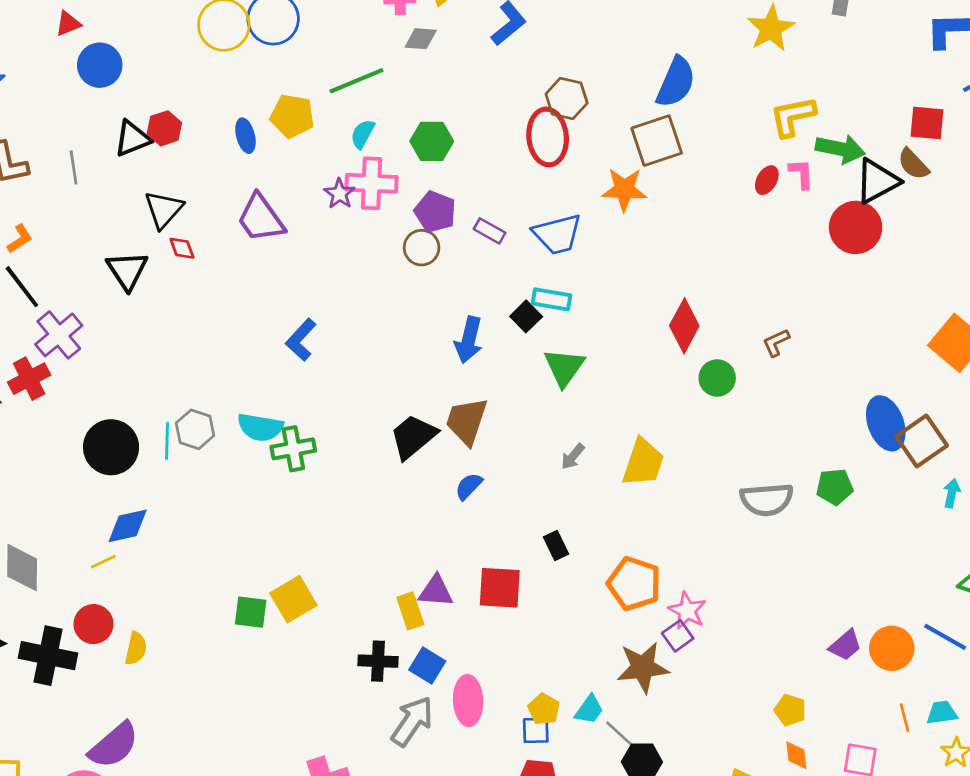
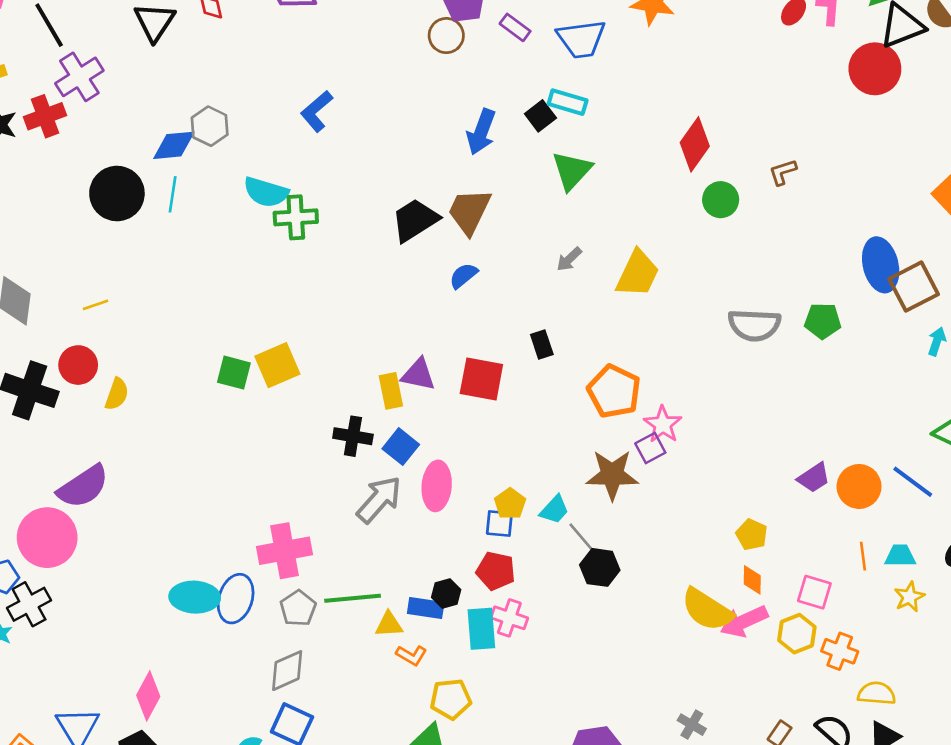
gray hexagon: (195, 429) -> (210, 126), moved
blue diamond: (128, 526) -> (174, 145), moved

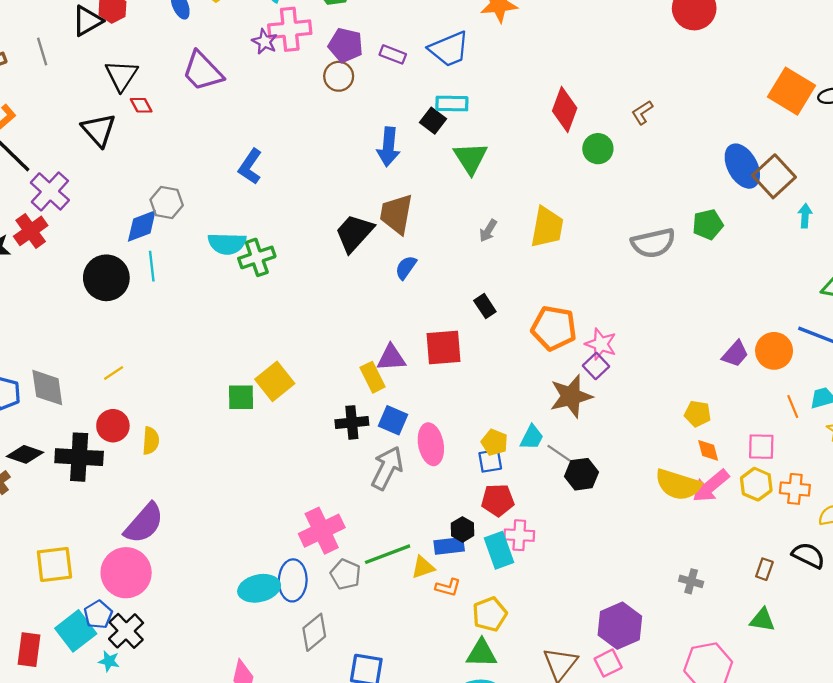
gray diamond: (287, 671) -> (314, 632), moved

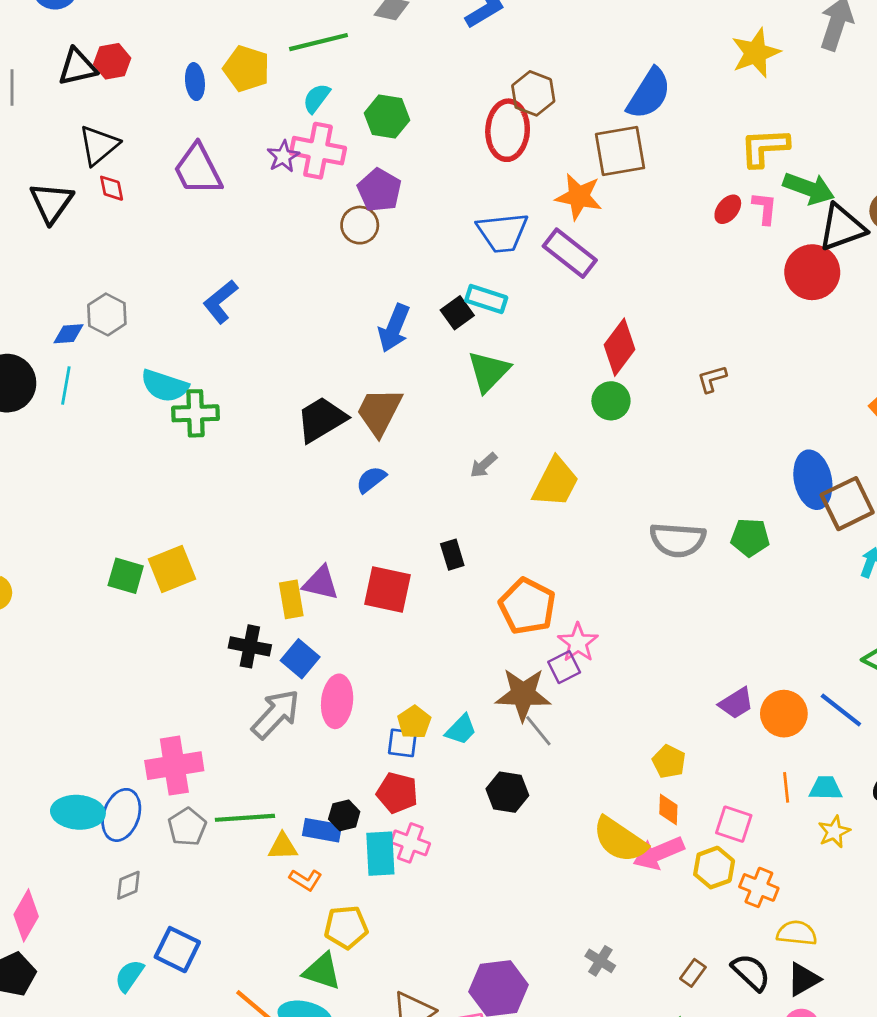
purple rectangle: (393, 54) -> (570, 253), moved, size x1.6
green circle: (598, 149) -> (611, 401), moved
blue diamond: (142, 226) -> (68, 334), size x0.7
gray line: (560, 454) -> (538, 731), moved
gray diamond: (314, 632) -> (128, 885), size x0.7

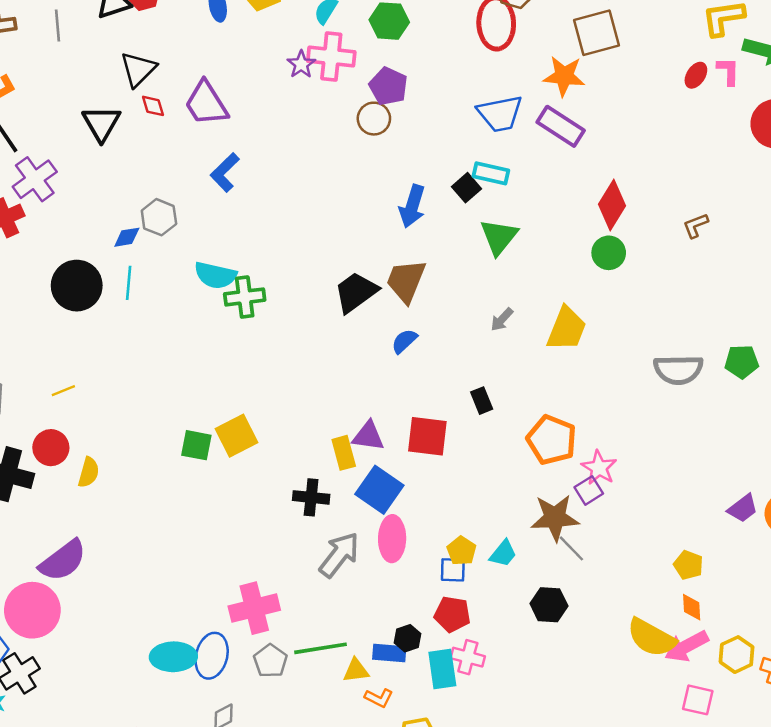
purple trapezoid: (198, 170) -> (206, 103), moved
blue L-shape: (220, 302) -> (225, 172), moved
blue square: (300, 659) -> (379, 490), moved, size x1.4
pink square: (734, 824) -> (698, 700), moved

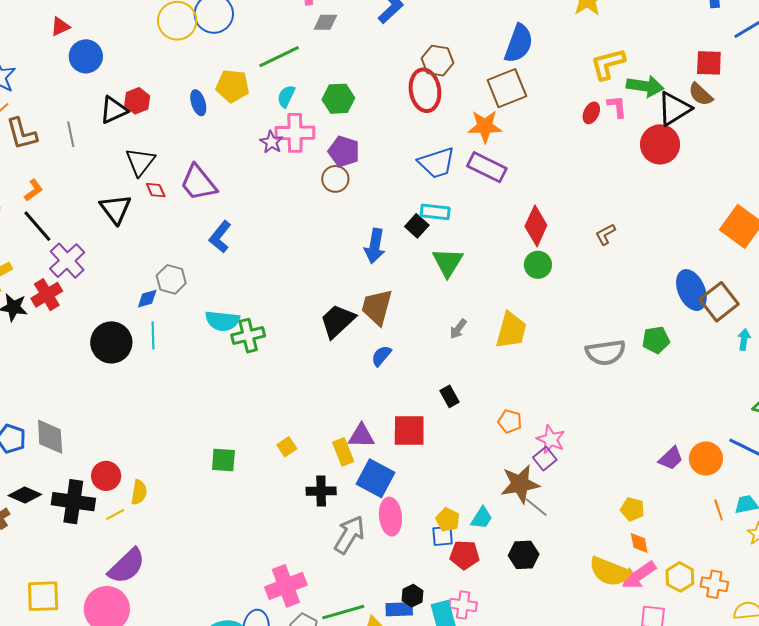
yellow line: (63, 391) -> (115, 514), moved
yellow square: (236, 436) -> (287, 447), moved, size x0.6
orange pentagon: (552, 440) -> (510, 421), size x0.6
red pentagon: (452, 614) -> (465, 555), moved

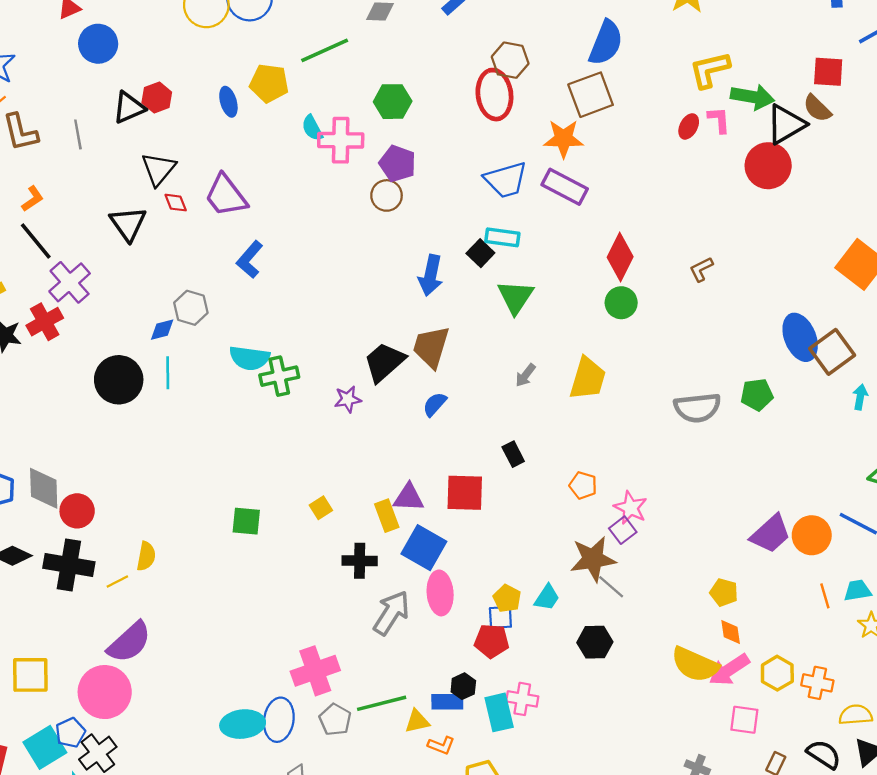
cyan semicircle: (286, 96) -> (312, 128), moved, turned -55
purple star: (271, 142) -> (348, 399), moved, turned 30
purple trapezoid: (671, 458) -> (771, 534), size x1.4
red circle: (106, 476) -> (77, 511), moved
red pentagon: (465, 555) -> (492, 641), moved

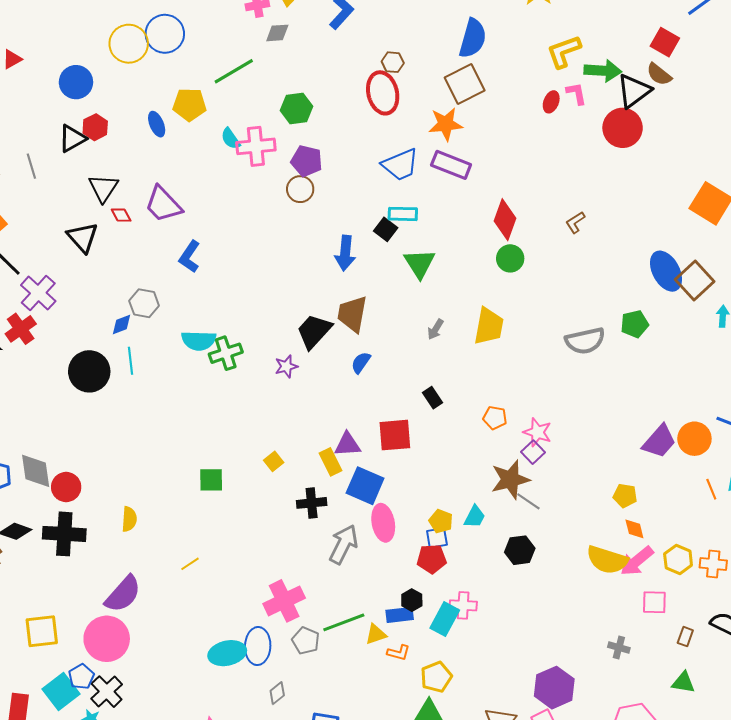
blue circle: (98, 44) -> (76, 82), moved
brown hexagon: (510, 60) -> (393, 62), size x0.7
red square: (828, 72) -> (665, 42), turned 32
yellow line: (117, 582) -> (190, 564), moved
cyan rectangle: (499, 712) -> (445, 619), turned 48

